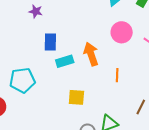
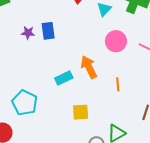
blue rectangle: (50, 42) -> (48, 31), moved
cyan pentagon: (22, 80) -> (25, 103), turned -30

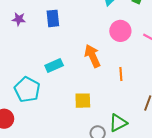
purple star: (28, 33) -> (19, 19), moved
cyan rectangle: (64, 78) -> (54, 66), moved

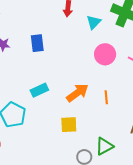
orange arrow: (92, 56) -> (77, 93), moved, turned 80

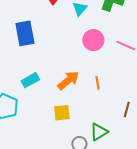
blue rectangle: (37, 43) -> (25, 33), size x1.4

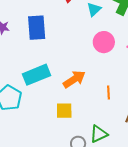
cyan rectangle: (30, 80) -> (37, 75), size x1.5
orange line: (97, 83) -> (108, 93), moved

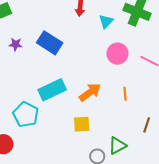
blue rectangle: (37, 28) -> (50, 43), turned -50
orange line: (108, 93) -> (125, 94), moved

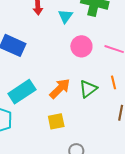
orange line: (125, 94) -> (114, 82), moved
green triangle: (117, 146) -> (88, 89), moved

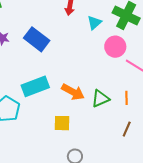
pink circle: (81, 46) -> (115, 47), moved
orange arrow: (60, 89) -> (73, 92), turned 60

